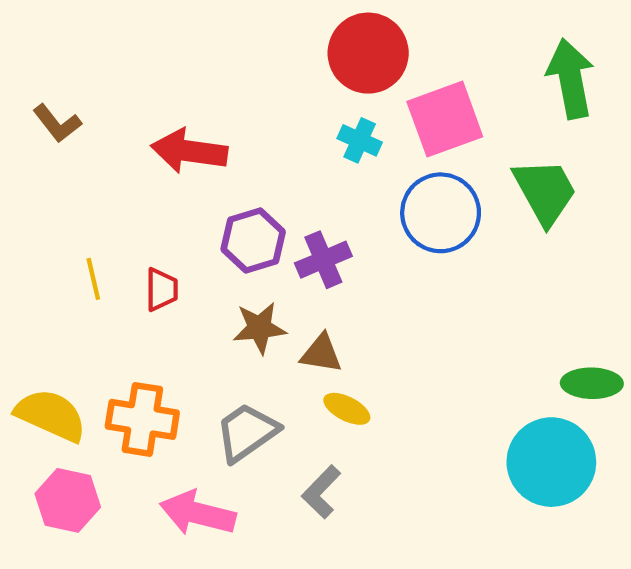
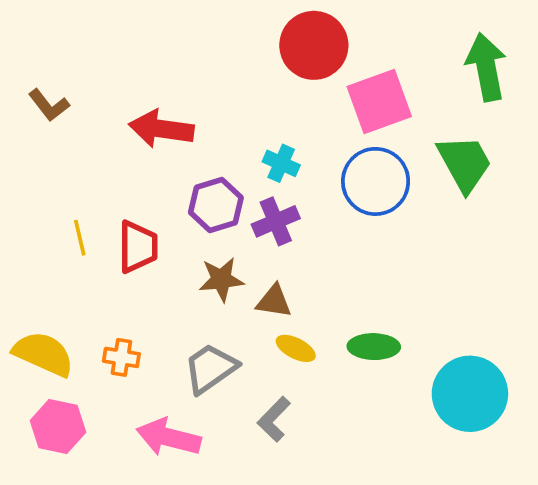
cyan cross: (360, 140) -> (281, 163), moved
red trapezoid: (162, 290) -> (138, 247), size x1.4
green ellipse: (592, 383) -> (374, 347), moved
orange cross: (142, 419) -> (121, 357), size x0.6

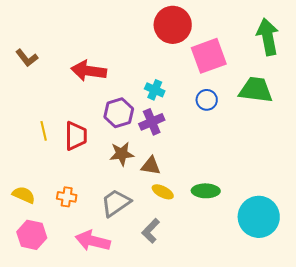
green trapezoid: (464, 163) -> (256, 90), turned -54
blue circle: (376, 181) -> (207, 100), size x0.6
yellow semicircle: (43, 354) -> (24, 195), size x0.7

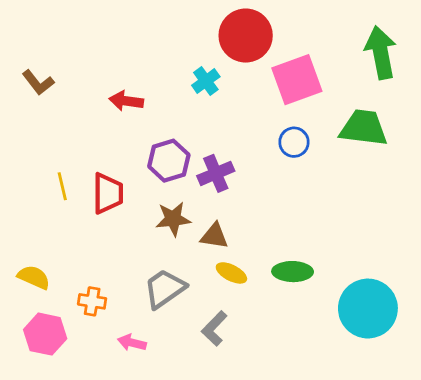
red arrow: (89, 71) -> (126, 101), size x0.7
cyan cross: (155, 90) -> (206, 81), moved, turned 30
orange cross: (67, 197) -> (92, 301), moved
pink arrow: (93, 241) -> (132, 343), size x0.6

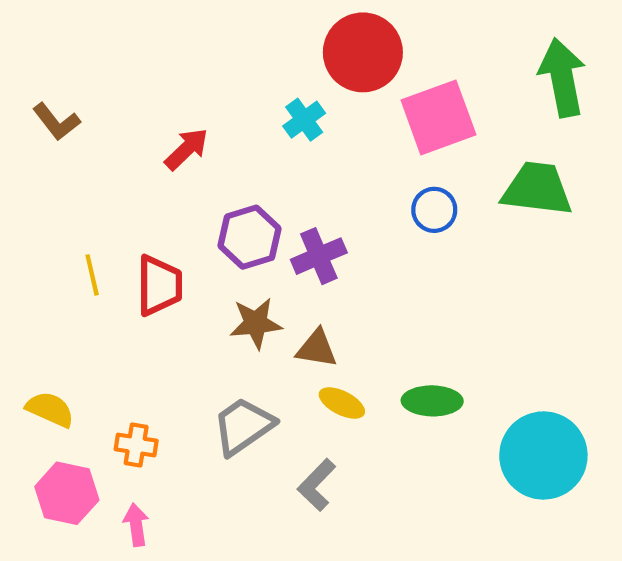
red arrow: (126, 101) -> (187, 149), turned 128
pink arrow: (132, 343) -> (136, 525), moved, turned 68

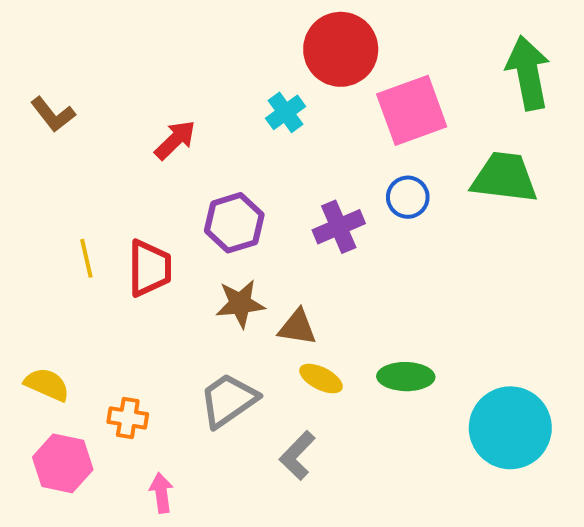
purple cross: (319, 256) -> (339, 227), moved
pink arrow: (136, 525) -> (161, 493), moved

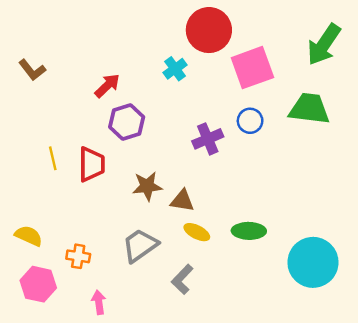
green arrow: (528, 73) -> (324, 45), turned -135
purple hexagon: (234, 223) -> (127, 122), moved

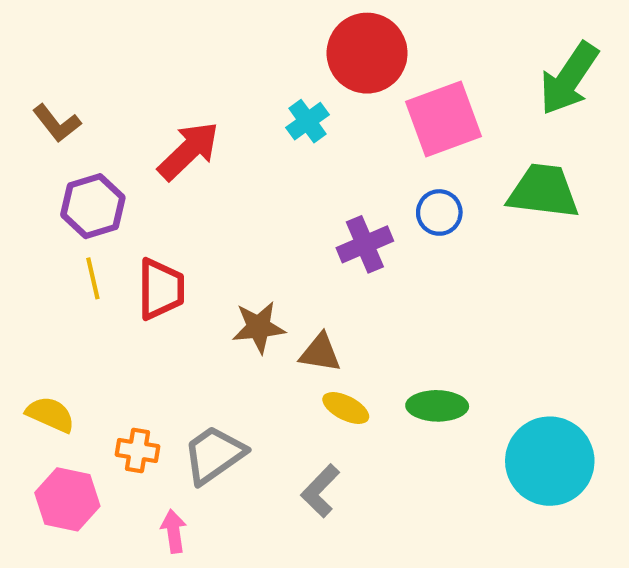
red arrow: (107, 86) -> (189, 151), size x1.4
purple hexagon: (127, 122) -> (93, 206), moved
gray trapezoid: (140, 245) -> (214, 455), moved

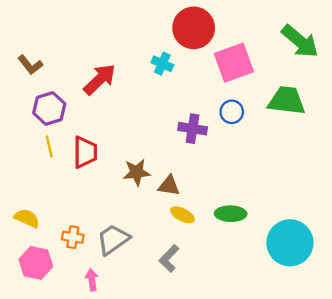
green arrow: (569, 79) -> (300, 41), turned -84
cyan cross: (308, 121) -> (162, 64), turned -30
purple cross: (365, 244) -> (193, 129), turned 32

